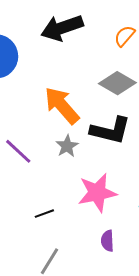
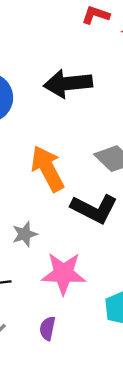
gray star: (67, 146) -> (25, 234), moved
purple semicircle: (107, 241) -> (47, 328), moved

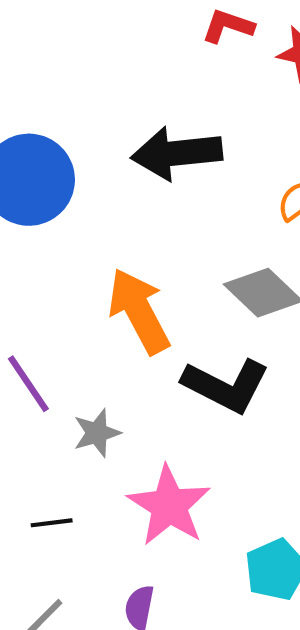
pink star: (64, 273) -> (169, 506), turned 30

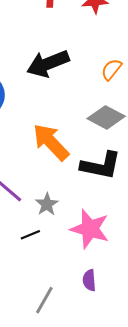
black line: (52, 523) -> (30, 235), moved

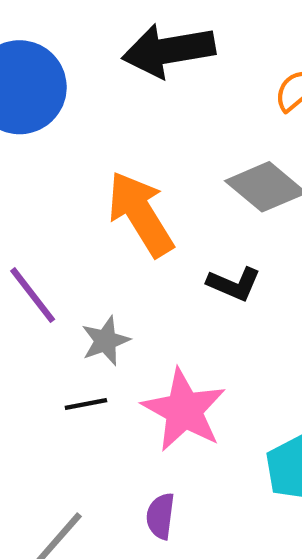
black L-shape: (101, 166) -> (234, 284), size x0.6
black line: (30, 235) -> (86, 404), moved

